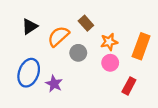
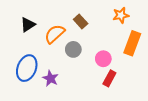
orange star: (109, 42) -> (121, 15), moved
red rectangle: (129, 86) -> (109, 78), moved

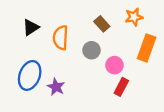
brown rectangle: (81, 22) -> (102, 24), moved
orange semicircle: (55, 34) -> (61, 38), turned -45
gray circle: (73, 49) -> (92, 50), moved

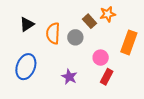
orange star: (134, 17) -> (108, 14), moved
gray circle: (92, 50) -> (75, 37), moved
purple star: (56, 87) -> (69, 77), moved

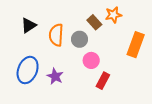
pink circle: (101, 58) -> (91, 60), moved
purple star: (69, 77) -> (55, 76), moved
red rectangle: (107, 77) -> (103, 81), moved

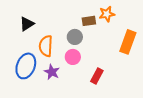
brown rectangle: (94, 22) -> (89, 21), turned -56
orange semicircle: (56, 35) -> (46, 46), moved
pink circle: (91, 60) -> (73, 57), moved

